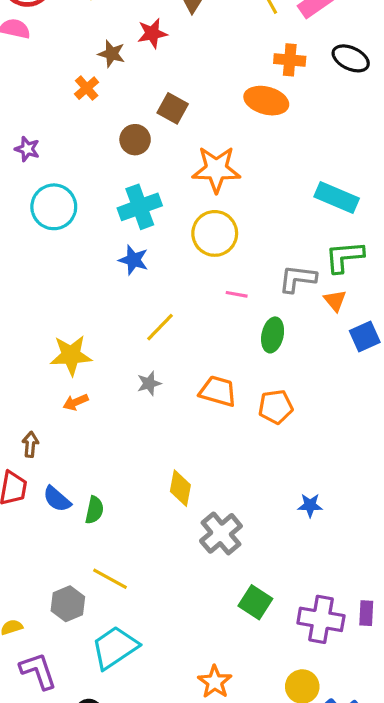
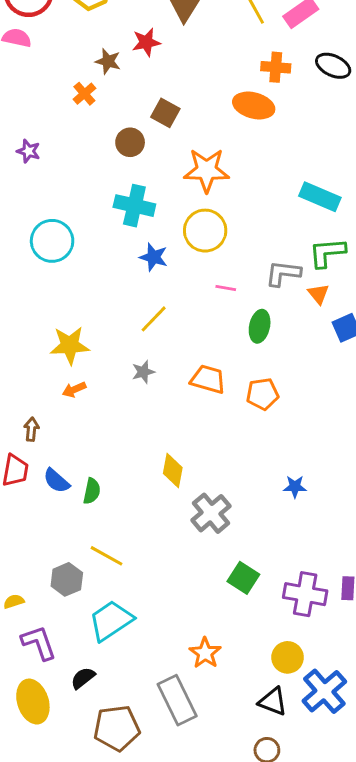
cyan circle: (54, 207) -> (52, 241), moved
cyan cross: (140, 207) -> (134, 206), turned 33
blue star: (133, 260) -> (154, 257), moved

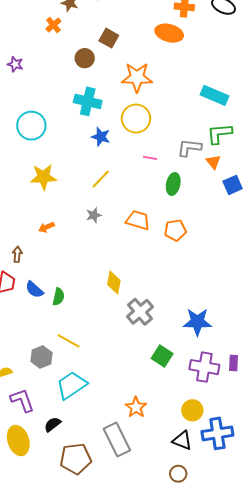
yellow star: (70, 345) -> (43, 177), moved
blue star: (295, 487) -> (197, 322), moved, size x1.8
blue cross: (324, 691) -> (217, 433), turned 32

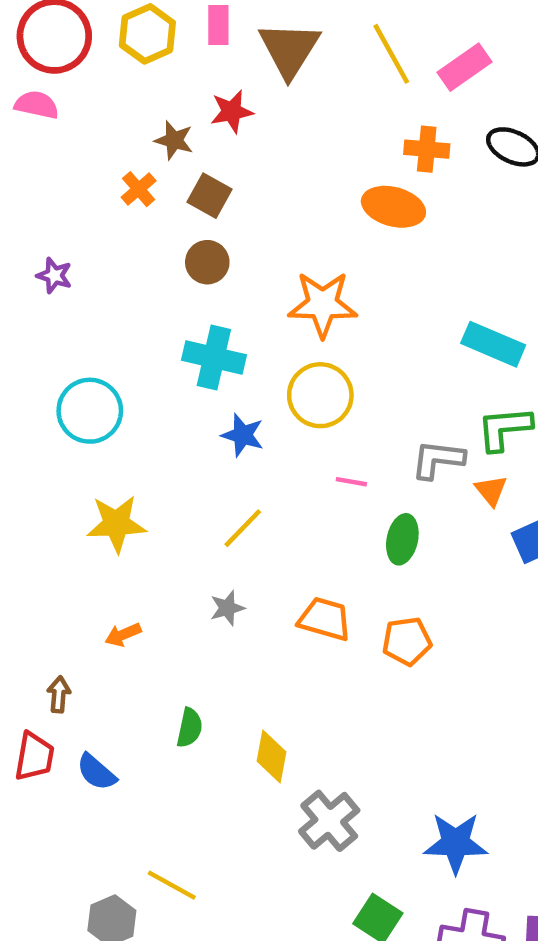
brown square: (109, 38) -> (209, 196), moved
green semicircle: (59, 297) -> (190, 728), moved

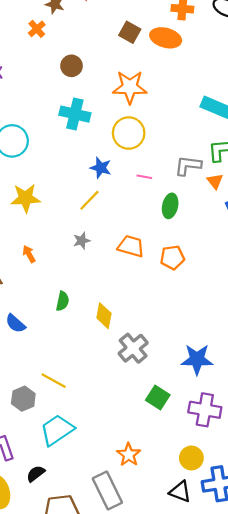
brown square: (209, 196) -> (130, 32), moved
blue star: (243, 435) -> (101, 168), moved
orange arrow: (123, 635) -> (29, 254), turned 84

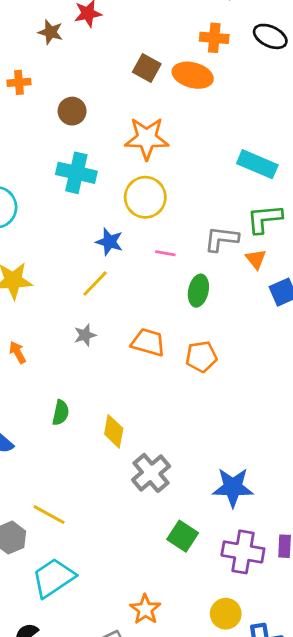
orange cross: (37, 29) -> (19, 82), moved, turned 36

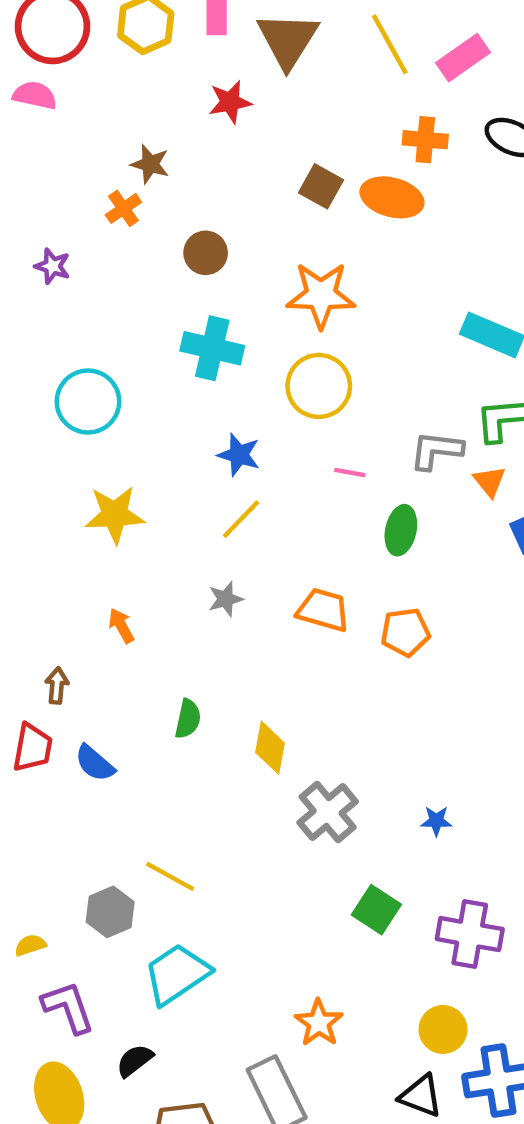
brown star: (51, 32) -> (150, 164), moved
orange cross: (19, 82) -> (123, 208), turned -30
blue star: (109, 242) -> (239, 455), moved
blue star: (233, 487) -> (436, 821), moved, size x0.5

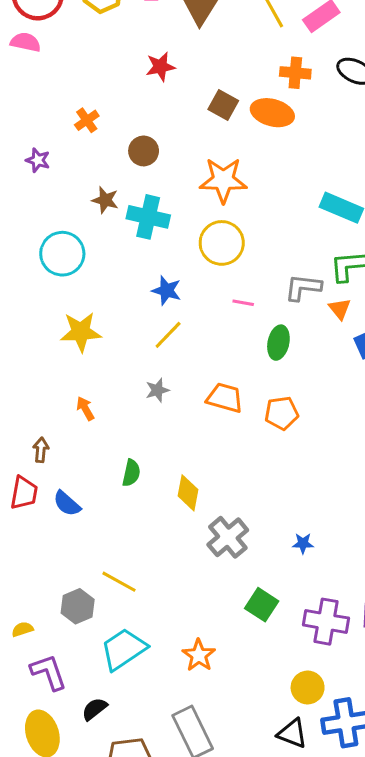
red star: (230, 102) -> (160, 67), moved
brown star: (150, 164) -> (105, 200), moved
orange star: (319, 1023) -> (199, 655), moved

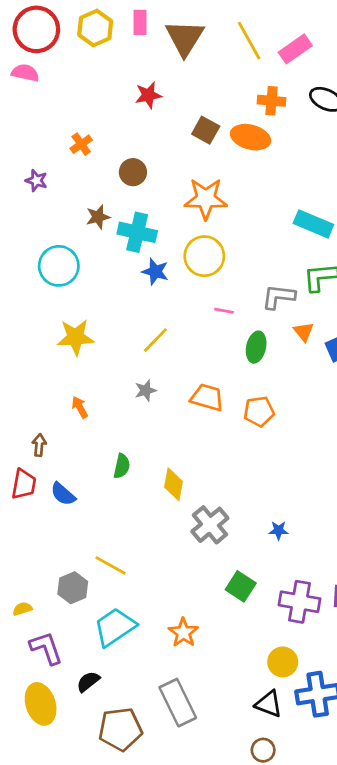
brown star: (105, 200) -> (98, 217), turned -30
blue star: (167, 290) -> (155, 272), moved
orange triangle: (340, 309) -> (304, 332), moved

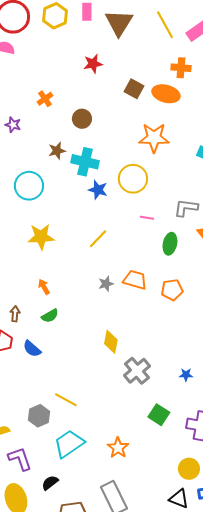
orange star: (206, 199) -> (154, 138), moved
gray star: (146, 390) -> (106, 284), moved
green semicircle: (122, 466) -> (50, 316), moved, turned 48

